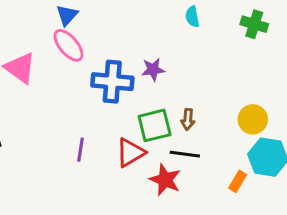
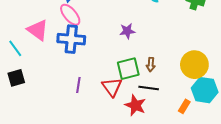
blue cross: (112, 82) -> (71, 39), moved
yellow circle: (253, 119) -> (194, 65), size x1.4
red triangle: (130, 153) -> (112, 87), turned -35

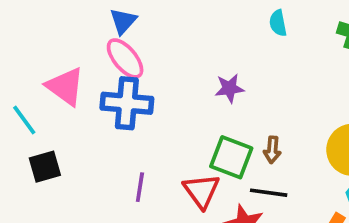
green square: (128, 69) -> (231, 157), turned 35
black square: (16, 78) -> (45, 167), moved

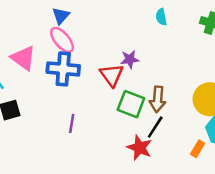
brown arrow: (272, 150) -> (158, 99), size x1.5
red triangle: (201, 191) -> (112, 75), moved
black line: (269, 193) -> (155, 127), turned -65

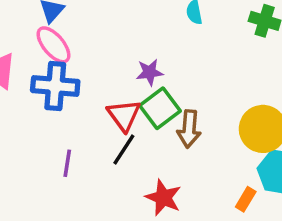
red triangle: (112, 75) -> (124, 115), moved
green square: (131, 104) -> (160, 108), moved, turned 32
black line: (155, 127) -> (124, 150), moved

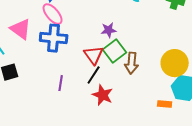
red star: (163, 198) -> (103, 95), moved
orange rectangle: (246, 199) -> (165, 104), turned 64

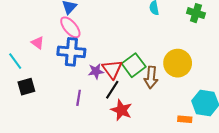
pink triangle: (21, 29) -> (38, 43), size x0.6
purple star: (109, 30) -> (96, 71), moved
yellow circle: (175, 63) -> (178, 63), moved

